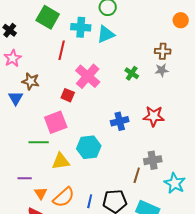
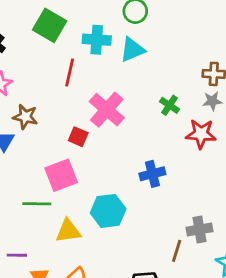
red star: (154, 116) -> (201, 134), moved

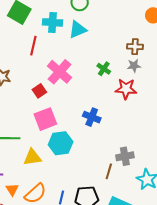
red square: (78, 137) -> (39, 91), turned 32
blue cross: (152, 174) -> (92, 117), turned 36
pink square: (61, 175) -> (45, 119), moved

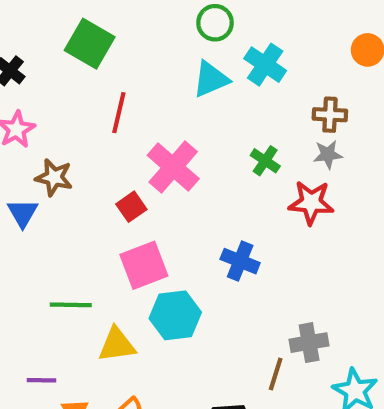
cyan cross: (52, 22) -> (265, 65), moved, turned 30

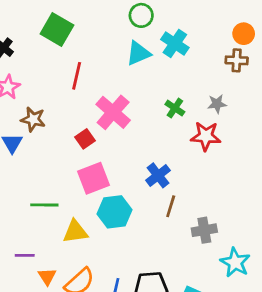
brown cross: (330, 115) -> (237, 60), moved
blue cross: (240, 261) -> (158, 175), turned 30
brown line: (276, 374) -> (171, 206), moved

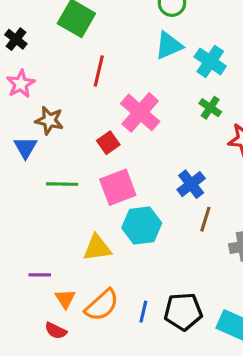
cyan cross: (175, 44) -> (210, 61), moved
green line: (44, 205) -> (62, 184), moved

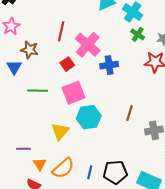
red line: (99, 71) -> (61, 31), moved
green cross: (210, 108) -> (138, 34), moved
blue cross: (191, 184) -> (109, 65), moved, turned 30
yellow triangle: (97, 248) -> (60, 131), turned -42

